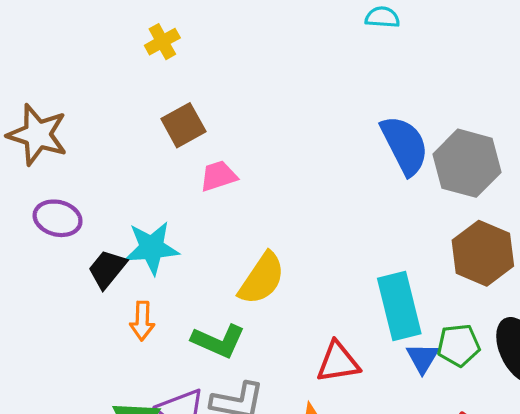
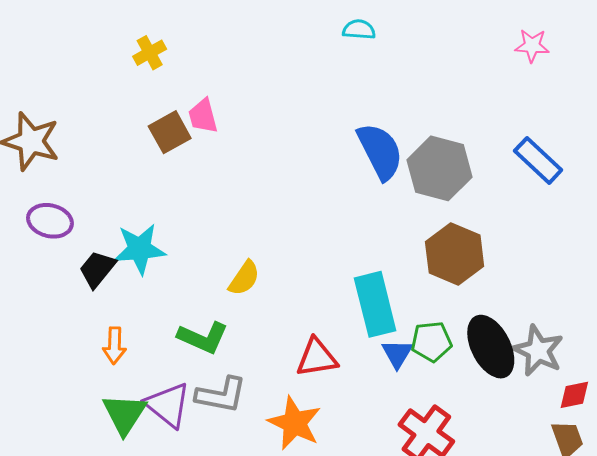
pink trapezoid: (218, 176) -> (203, 116), moved, turned -87
yellow semicircle: (262, 279) -> (244, 278), size x0.7
orange arrow: (142, 321) -> (114, 346), moved

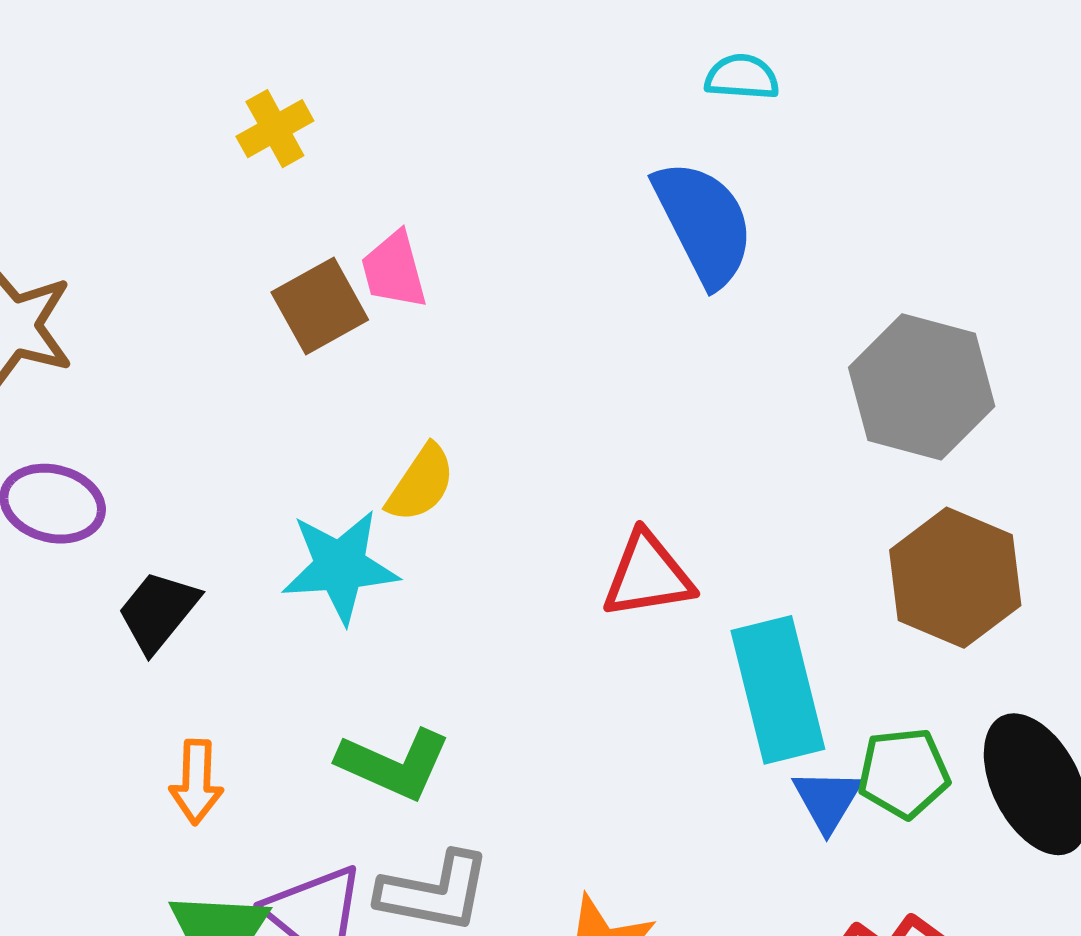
blue semicircle: (380, 151) -> (704, 223), moved
cyan star: (140, 249) -> (340, 566), moved
yellow semicircle: (244, 278) -> (421, 483), moved
red triangle: (317, 358) -> (648, 575), moved

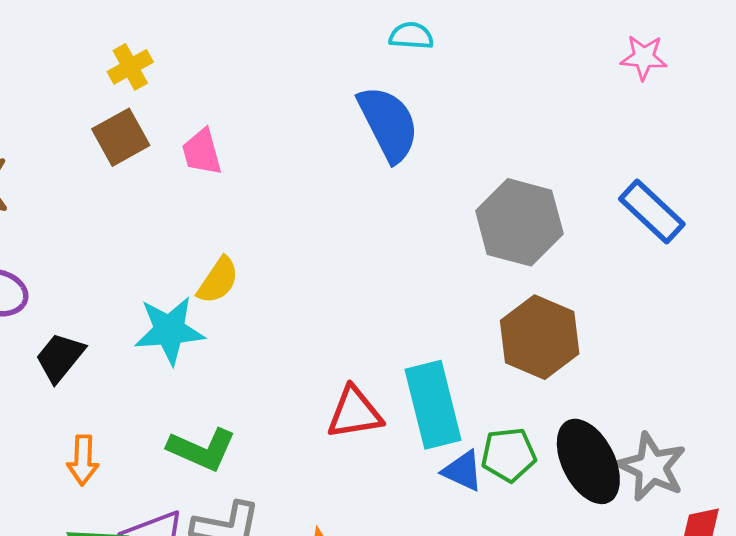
brown square: (320, 306) -> (121, 137), moved
red triangle: (648, 575) -> (355, 413), moved
blue triangle: (827, 800) -> (463, 471), turned -36

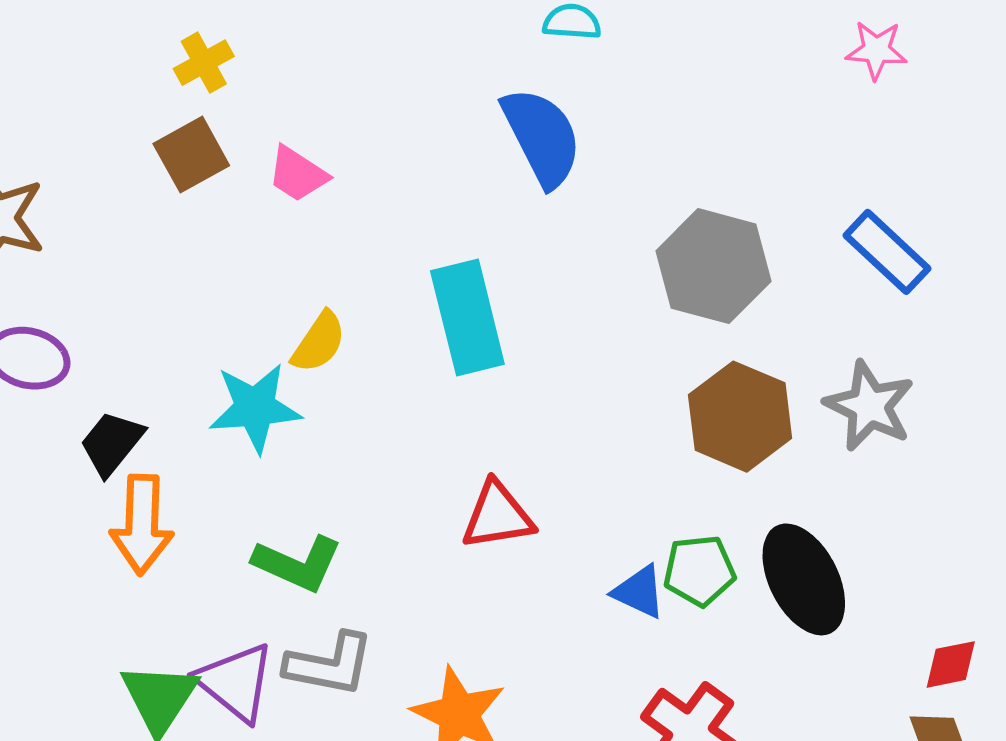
pink trapezoid: (202, 152) -> (298, 174), turned -42
cyan rectangle: (433, 405) -> (467, 317), moved
orange arrow: (83, 460) -> (142, 525), moved, size x1.5
gray star: (652, 467) -> (869, 406), moved

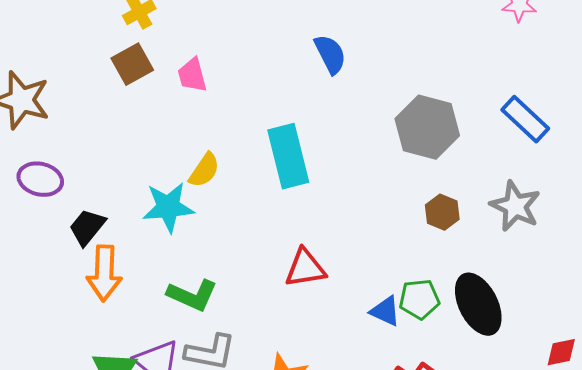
blue semicircle: (542, 137) -> (330, 54), size x0.7
pink trapezoid: (298, 174) -> (192, 75), turned 42
brown hexagon: (740, 417) -> (442, 212), size x0.6

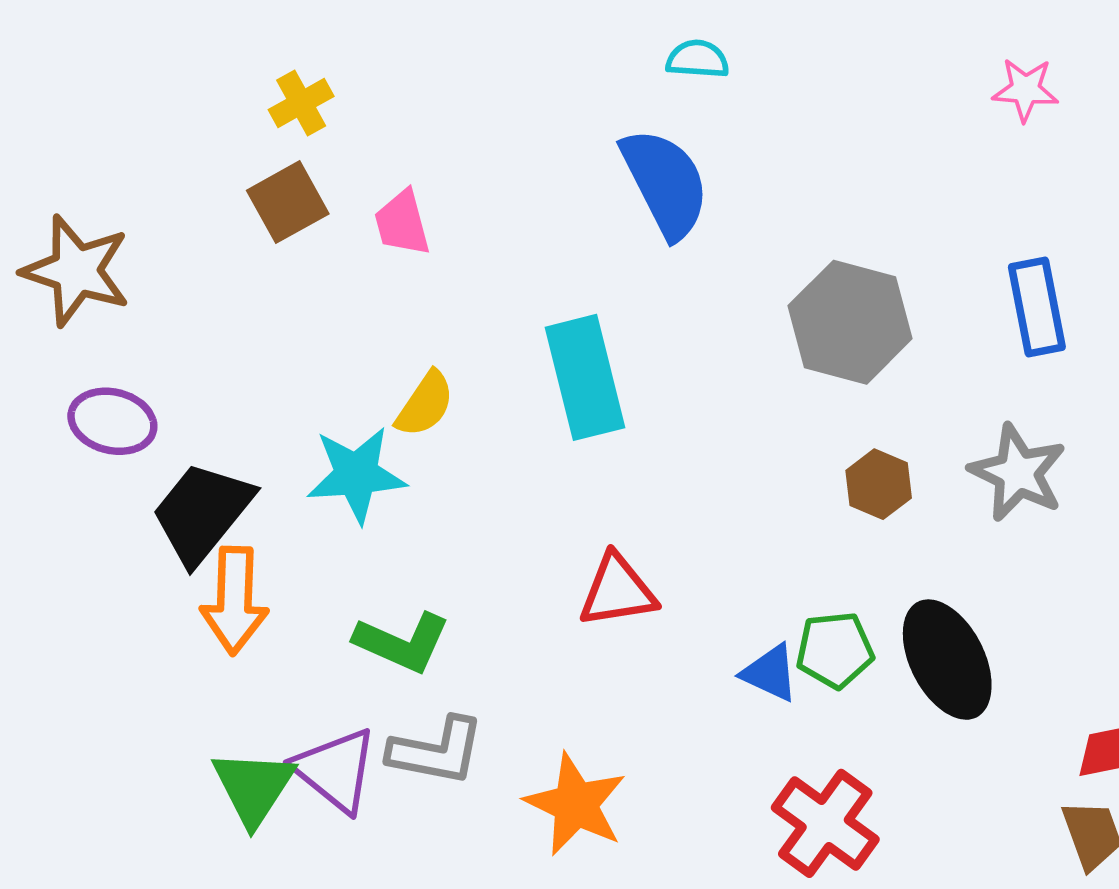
blue semicircle: (330, 54) -> (665, 183), size x1.5
blue rectangle: (525, 119) -> (1037, 307), turned 36
black trapezoid: (87, 227) -> (202, 513), size x1.5

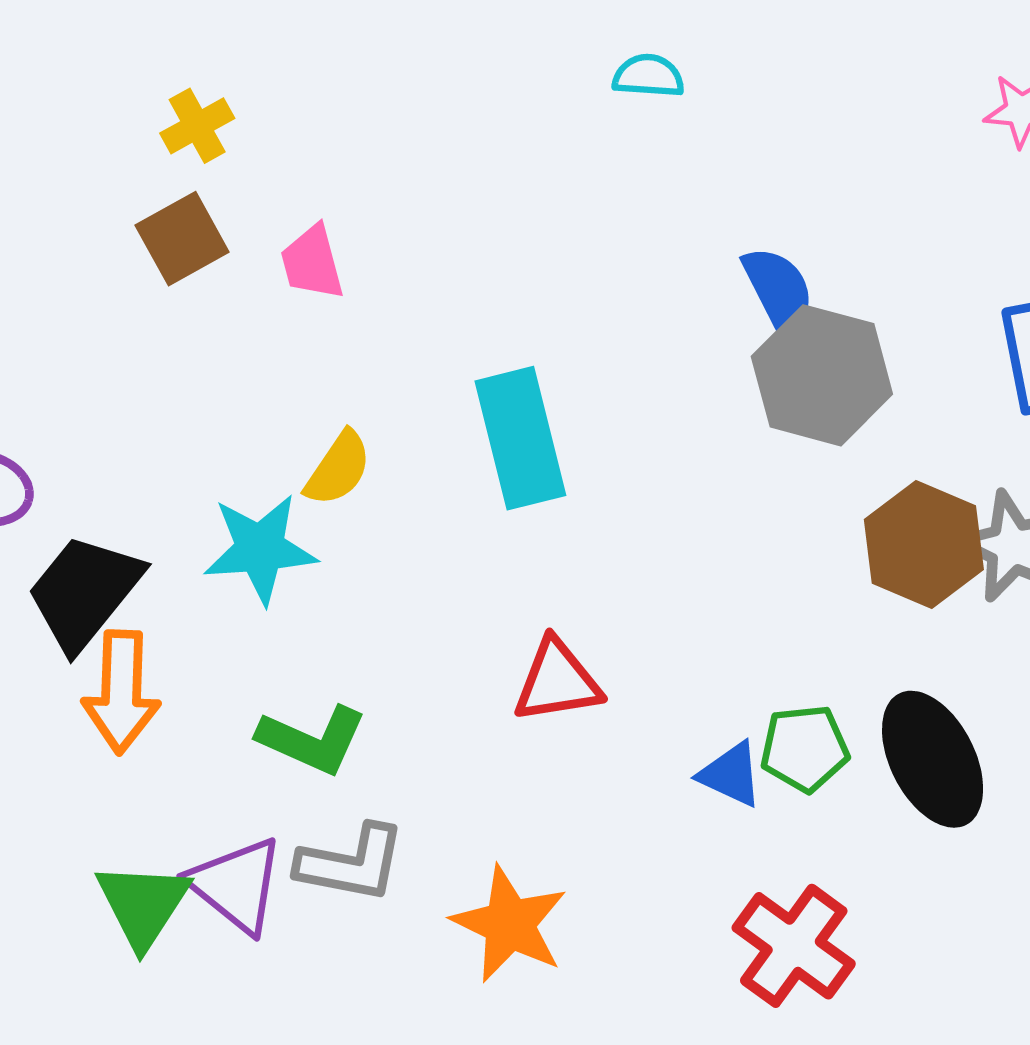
blue semicircle: (665, 183) -> (779, 291), moved, size x0.7
brown hexagon: (879, 484) -> (924, 544), moved, size x1.6

